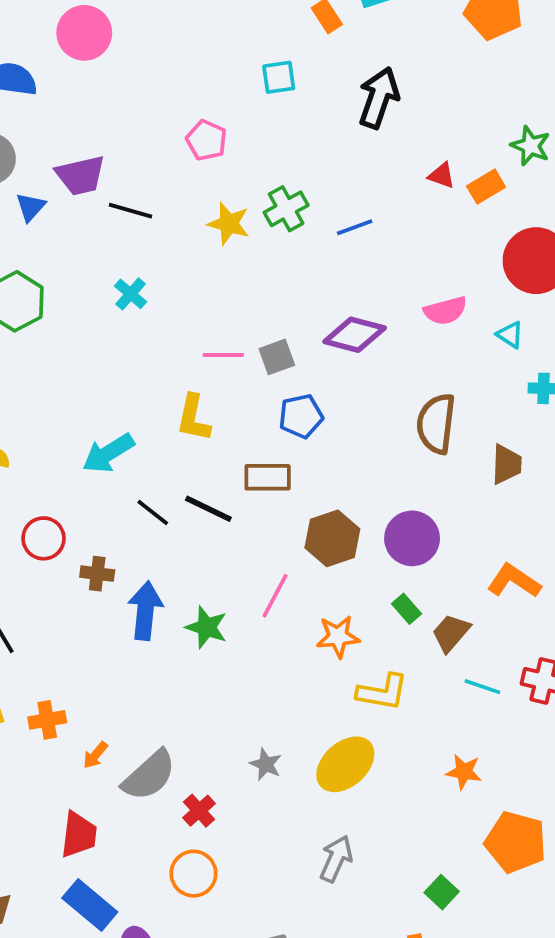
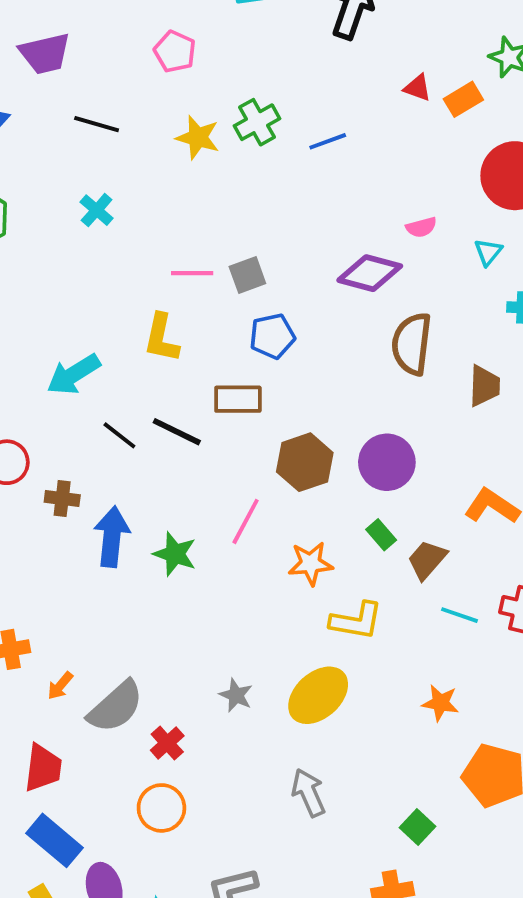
purple trapezoid: (81, 175) -> (45, 53), moved
pink semicircle: (445, 311) -> (421, 227), size x0.7
purple diamond: (355, 335) -> (370, 273), moved
cyan triangle: (510, 335) -> (488, 252), turned 36
gray arrow: (336, 859) -> (309, 793), turned -48

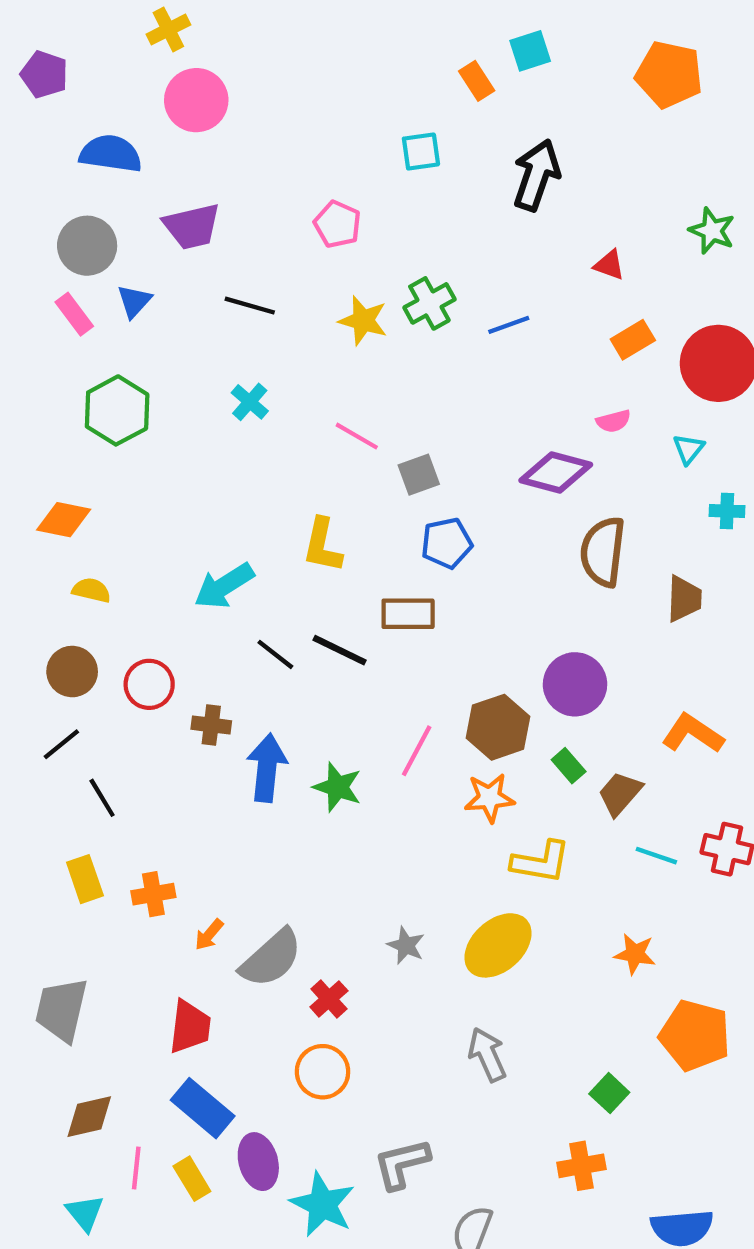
orange rectangle: (463, 99) -> (633, 340), moved
pink line: (192, 273) -> (357, 436), moved, turned 30
brown hexagon: (305, 462) -> (498, 727), moved

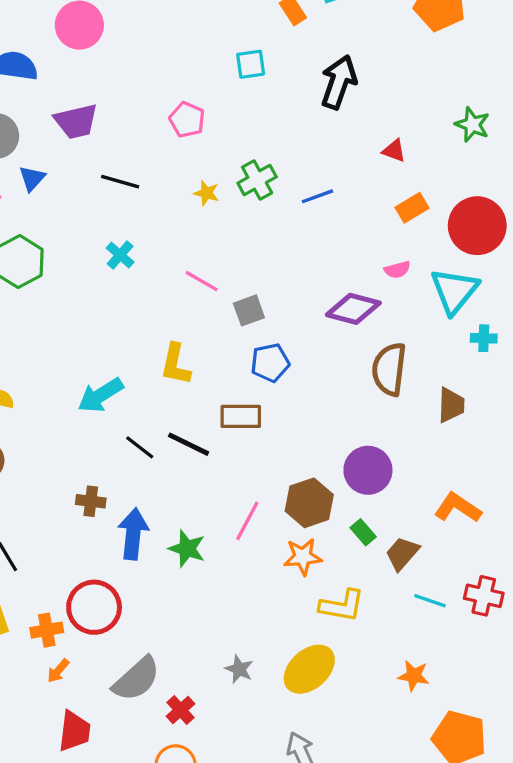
yellow star: (363, 321) -> (207, 193), size x0.7
cyan triangle: (688, 449) -> (454, 291), size x2.0
red circle: (149, 684) -> (94, 607), moved, size x1.4
orange arrow: (209, 935) -> (58, 671), moved

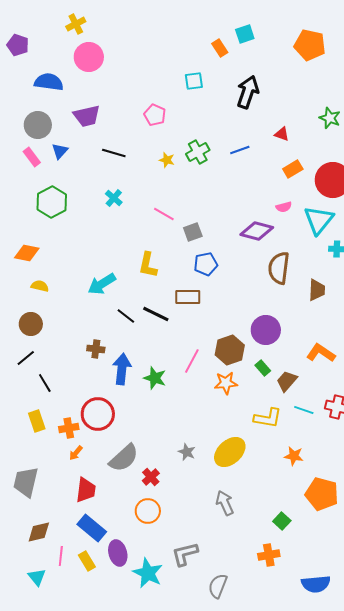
blue line: (317, 196) -> (240, 150), moved
yellow L-shape: (342, 606) -> (268, 418), moved

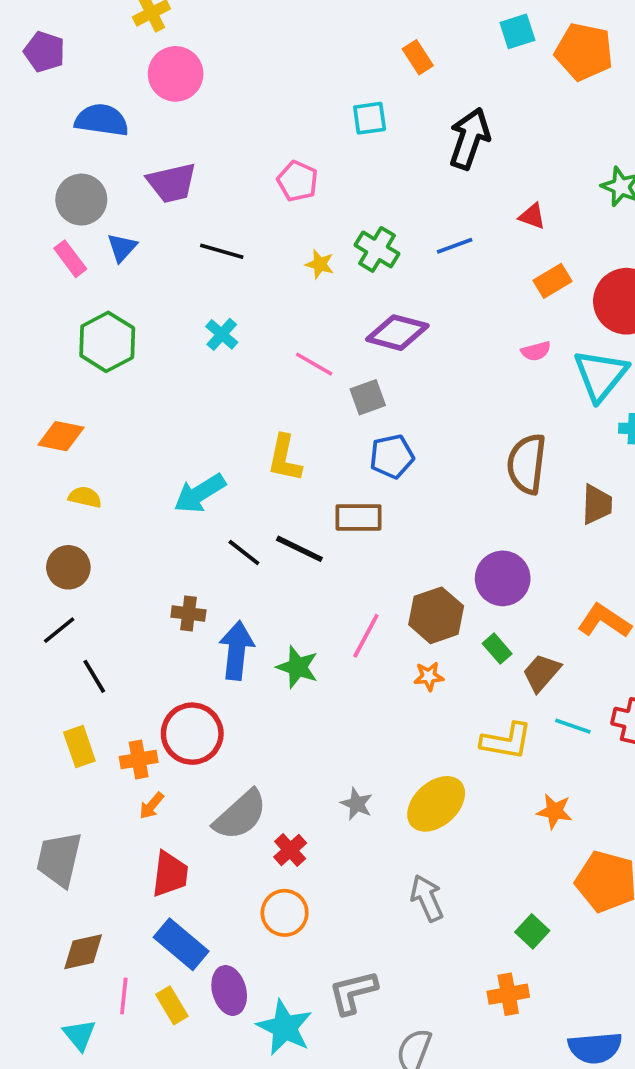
cyan square: (245, 34) -> (517, 31), moved
green cross: (198, 152) -> (377, 249), turned -30
purple diamond: (257, 231) -> (397, 333), moved
orange star: (226, 383) -> (429, 676), size x0.7

